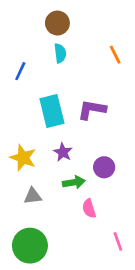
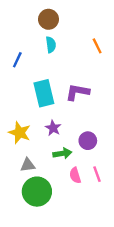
pink line: (118, 241) -> (97, 174), moved
green circle: (30, 246) -> (37, 192), moved

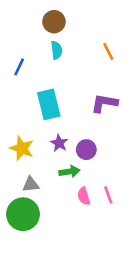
purple L-shape: (77, 92) -> (104, 103), moved
purple circle: (88, 141) -> (86, 150), moved
green circle: (37, 192) -> (23, 214), moved

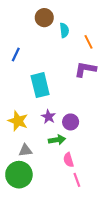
cyan semicircle: (57, 50) -> (64, 30), moved
purple L-shape: (104, 103) -> (85, 69), moved
pink line: (108, 195) -> (77, 180), moved

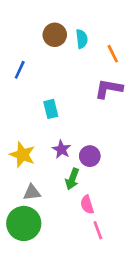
brown circle: (44, 18) -> (55, 35), moved
cyan rectangle: (40, 85) -> (51, 109), size x0.6
green arrow: (57, 140) -> (72, 179), turned 119

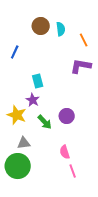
purple star: (61, 149) -> (33, 100), moved
green arrow: (72, 179) -> (45, 122), moved, turned -63

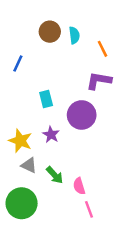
purple star: (33, 100) -> (51, 135), moved
purple circle: (67, 116) -> (82, 115), moved, size x1.5
green arrow: (45, 122) -> (55, 175), moved
gray triangle: (24, 143) -> (29, 165), moved, turned 32

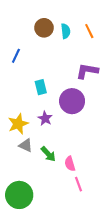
orange line: (102, 49) -> (89, 31), moved
yellow star: (20, 141) -> (18, 124), turned 30
green circle: (22, 203) -> (19, 195), moved

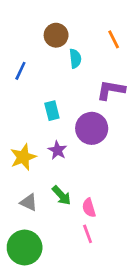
cyan semicircle: (66, 31) -> (75, 58), moved
gray triangle: (26, 145) -> (29, 202), moved
pink line: (79, 184) -> (88, 234), moved

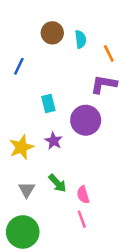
orange line: (114, 39) -> (109, 53), moved
cyan semicircle: (75, 58) -> (81, 39), moved
gray triangle: (29, 202) -> (27, 190), turned 36

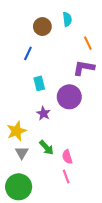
cyan semicircle: (81, 39) -> (67, 19), moved
blue line: (19, 66) -> (28, 53), moved
yellow star: (21, 147) -> (17, 131), moved

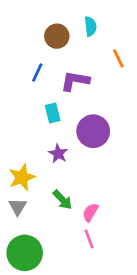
purple L-shape: (84, 68) -> (75, 81), moved
gray triangle: (22, 153) -> (18, 207), moved
pink semicircle: (67, 157) -> (90, 212), turned 48

